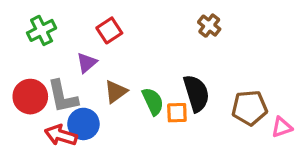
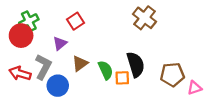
brown cross: (209, 26) -> (144, 18), size x1.5
red circle: (30, 97) -> (21, 36), moved
gray L-shape: (63, 97) -> (43, 67), turned -140
red arrow: (61, 135) -> (20, 73), moved

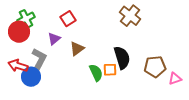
brown triangle: (80, 63) -> (77, 49), moved
green semicircle: (106, 70) -> (96, 73), moved
blue circle: (58, 86) -> (31, 77), moved

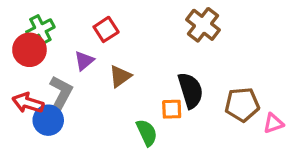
green semicircle: (96, 73) -> (147, 133), moved

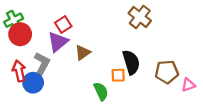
green cross: (40, 29) -> (14, 20), moved
red square: (106, 29) -> (63, 25), moved
purple triangle: (84, 61) -> (58, 42), size x1.5
red arrow: (28, 103) -> (19, 71), turned 60

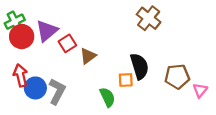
red square: (63, 25) -> (67, 43), moved
purple triangle: (58, 42) -> (47, 31), moved
gray L-shape: (42, 64) -> (57, 91), moved
pink triangle: (188, 85) -> (200, 90), turned -32

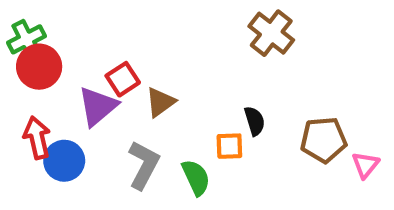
purple triangle: (47, 31) -> (98, 106), moved
black semicircle: (139, 66) -> (255, 121), size x0.6
gray L-shape: (57, 91) -> (144, 165), moved

